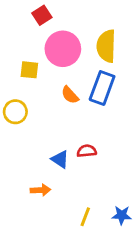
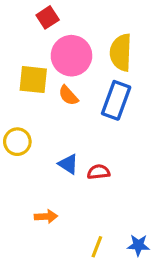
yellow square: (29, 70) -> (33, 80), size x1.4
orange semicircle: (70, 95) -> (68, 95), moved
yellow circle: (15, 112) -> (17, 142), moved
blue triangle: (60, 159) -> (68, 164), moved

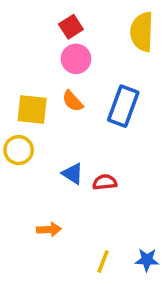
red square: (48, 17) -> (71, 27), moved
yellow semicircle: (121, 52) -> (142, 32), moved
pink circle: (71, 56) -> (76, 59), size x0.7
yellow square: (33, 80) -> (32, 110), moved

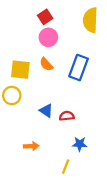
blue star: (147, 260) -> (80, 144), moved

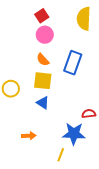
yellow square: (20, 70) -> (43, 81), moved
red semicircle: (67, 116) -> (89, 114), moved
blue star: (80, 144) -> (74, 134), size x1.6

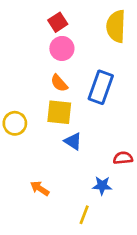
blue triangle: (43, 103) -> (73, 141), moved
blue star: (74, 134) -> (102, 186), size x0.6
orange arrow: (29, 136) -> (40, 188), turned -144

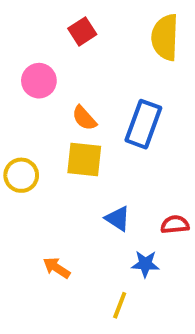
pink circle: (62, 48) -> (39, 81), moved
blue triangle: (73, 141) -> (118, 219), moved

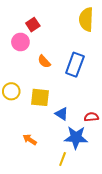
red square: (82, 31) -> (33, 25), moved
yellow square: (84, 159) -> (40, 97), moved
blue star: (145, 264) -> (76, 138), size x1.6

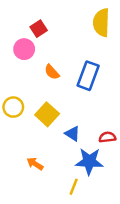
yellow square: (40, 97) -> (47, 114), turned 36

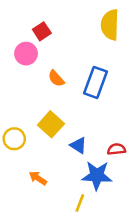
yellow circle: (13, 107) -> (14, 139), moved

